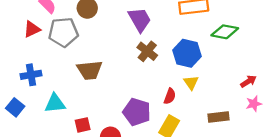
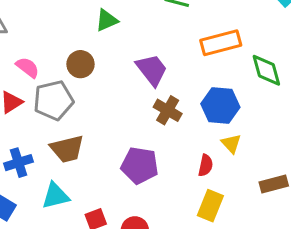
green diamond: (225, 32) -> (266, 70), turned 72
brown trapezoid: (90, 70) -> (67, 149), moved
purple pentagon: (137, 112) -> (140, 165), moved

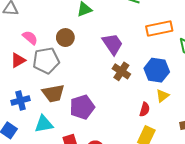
yellow triangle: (231, 143) -> (162, 96), turned 32
purple pentagon: (140, 165) -> (82, 107), moved, turned -30

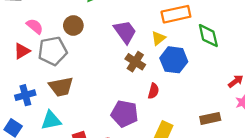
yellow triangle: (162, 96) -> (158, 38), moved
purple pentagon: (82, 107) -> (124, 114), moved, turned 30
red semicircle: (145, 109) -> (153, 91), moved

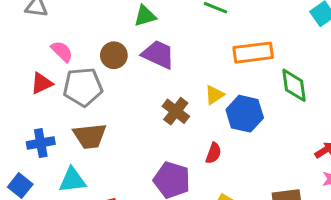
purple trapezoid: (125, 32) -> (158, 54), moved, turned -35
yellow triangle: (158, 38) -> (214, 95), moved
brown cross: (135, 62) -> (176, 111), moved

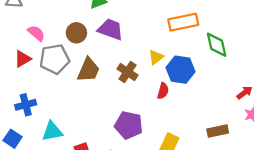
brown trapezoid: (90, 136) -> (88, 70), moved, turned -56
red semicircle: (213, 153) -> (163, 91), moved

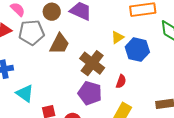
brown cross: (127, 72) -> (92, 63), moved, size x1.4
red semicircle: (163, 91) -> (121, 81), moved
cyan triangle: (52, 131) -> (25, 93), turned 42

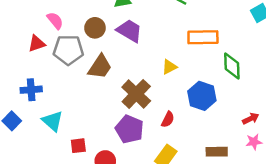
blue hexagon: (137, 50) -> (202, 96), moved

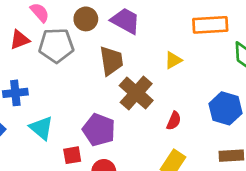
brown trapezoid: (100, 67) -> (111, 61), moved, turned -40
blue hexagon: (202, 96) -> (226, 108), moved
purple pentagon: (129, 129) -> (99, 130), moved

